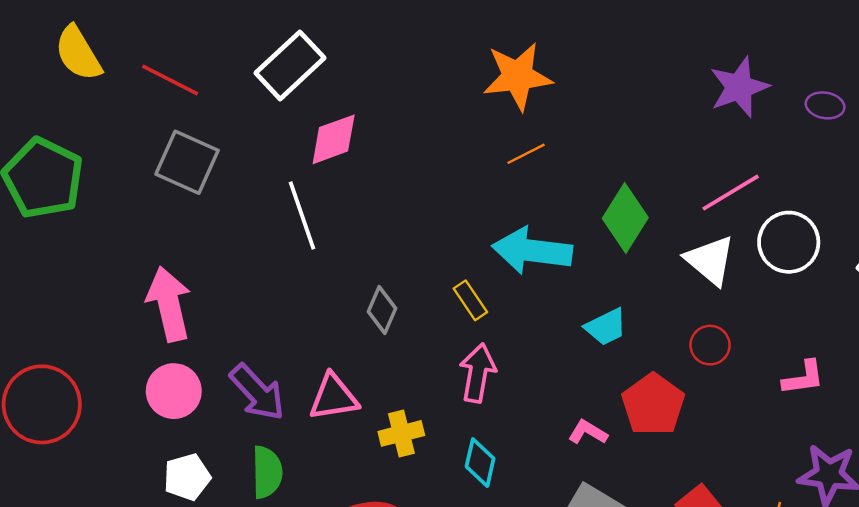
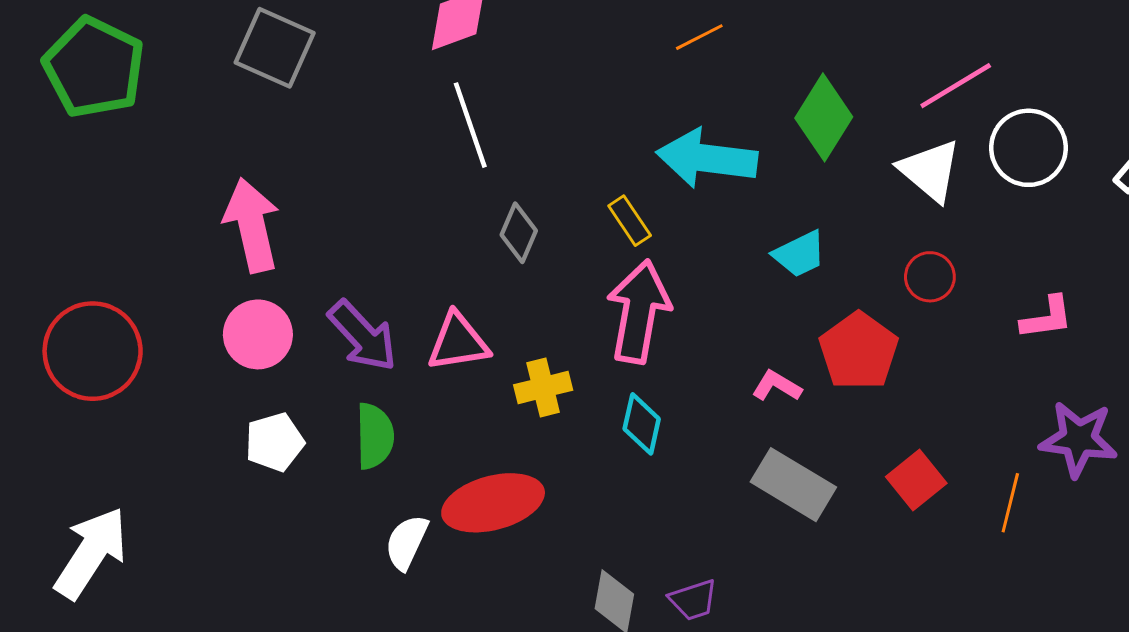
white line: (302, 216) -> (470, 125), moved
pink arrow: (478, 373) -> (639, 312), size x1.4

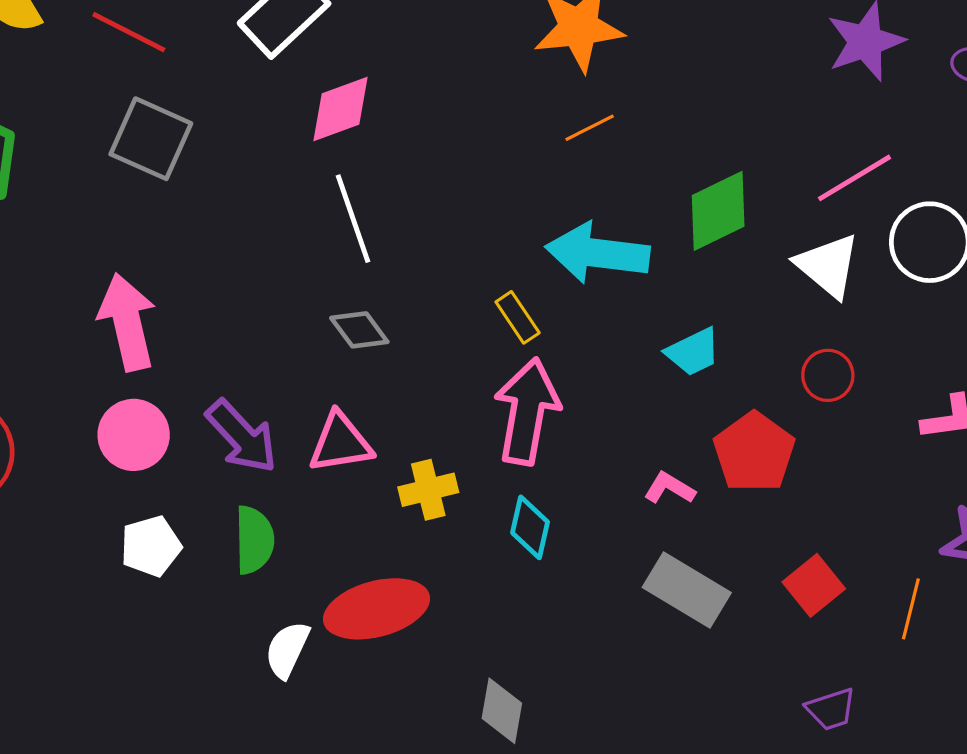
green diamond: (824, 117) -> (718, 211), turned 32
gray diamond: (519, 233) -> (359, 330), moved, turned -60
purple trapezoid: (693, 600) -> (831, 709), moved

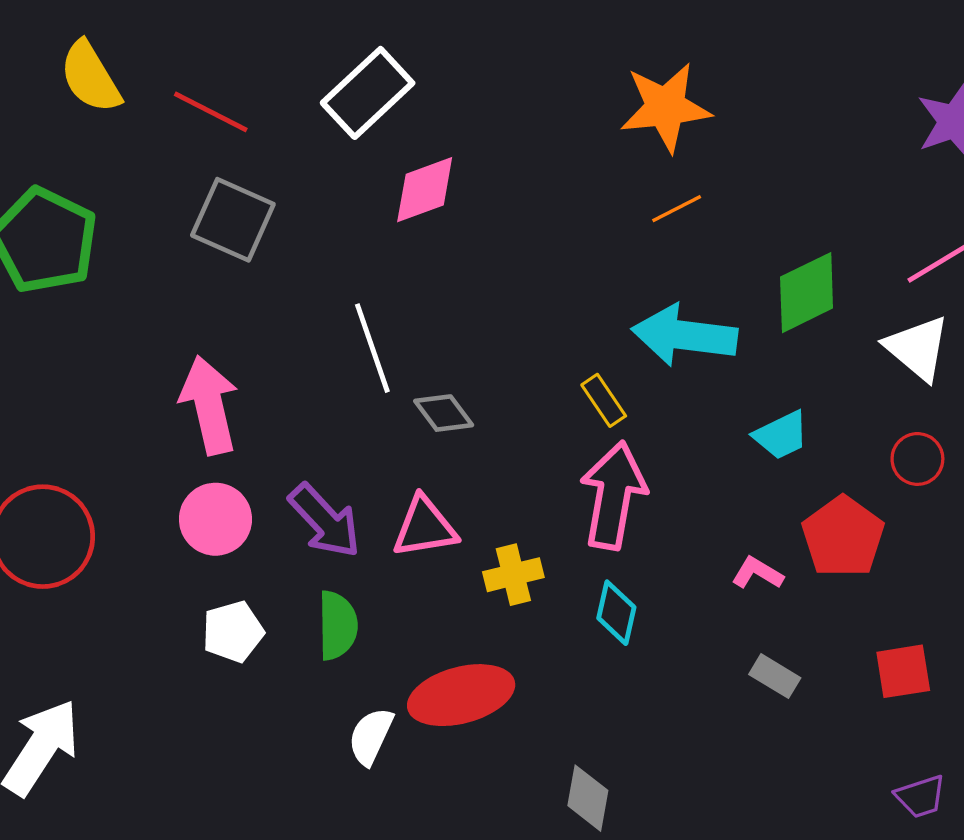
white line: (353, 219) -> (372, 348), moved
red square: (814, 585) -> (903, 671), turned 30
gray rectangle: (687, 590) -> (775, 676), size x0.6

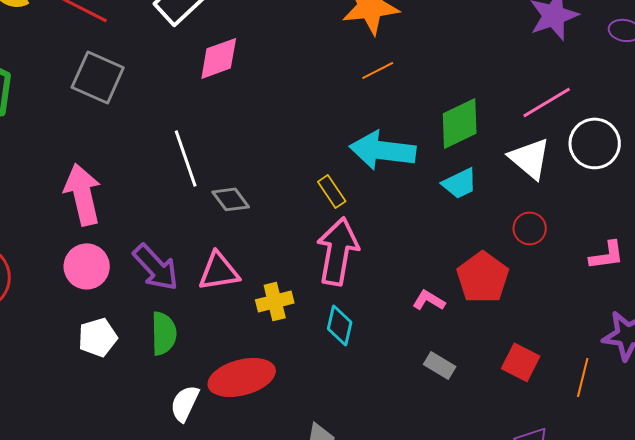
cyan trapezoid: (781, 435) -> (460, 183), moved
red square: (903, 671) -> (521, 362), turned 36

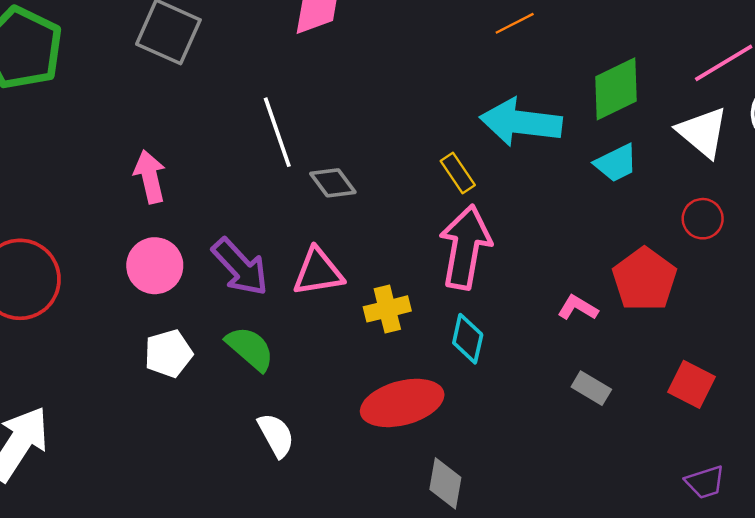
pink arrow: (83, 194) -> (150, 177), size x0.7
green semicircle: (164, 333) -> (250, 349), turned -48
red ellipse: (242, 377) -> (402, 403), moved
white semicircle: (185, 403) -> (276, 435), turned 126

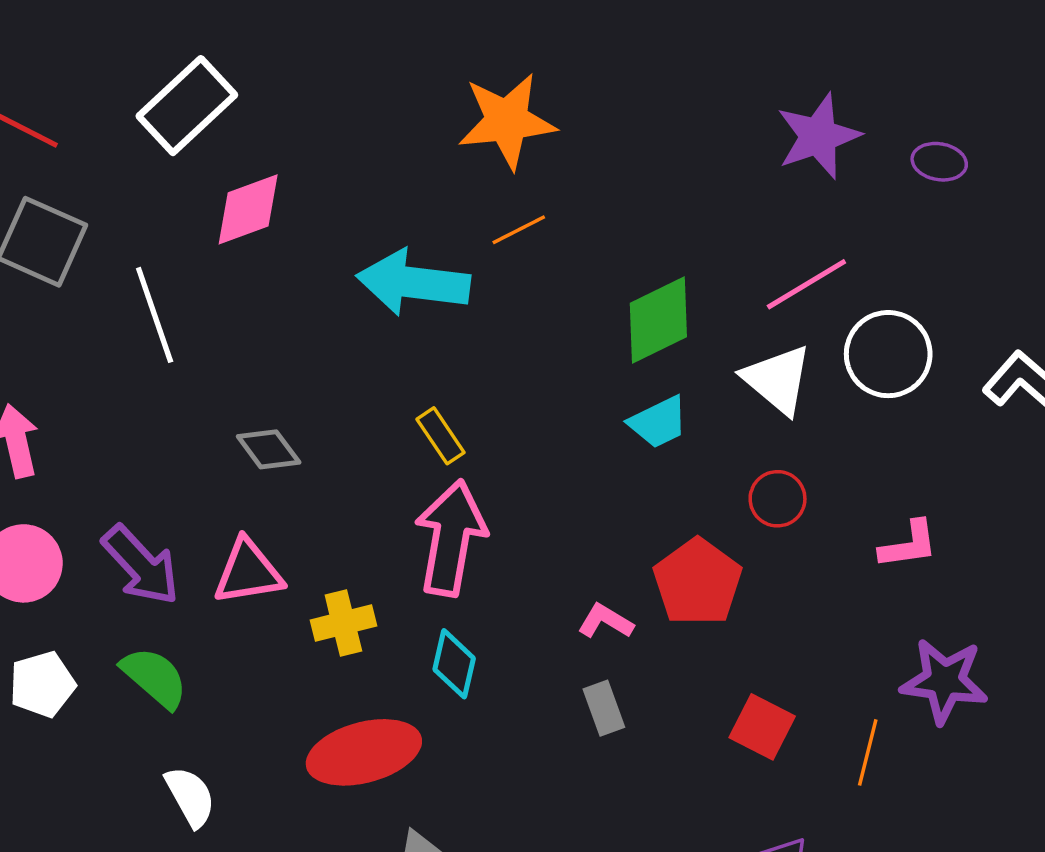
cyan arrow: (521, 122) -> (413, 283), moved
white line: (277, 132) -> (155, 315), moved
gray rectangle: (591, 388) -> (604, 708), moved, turned 39

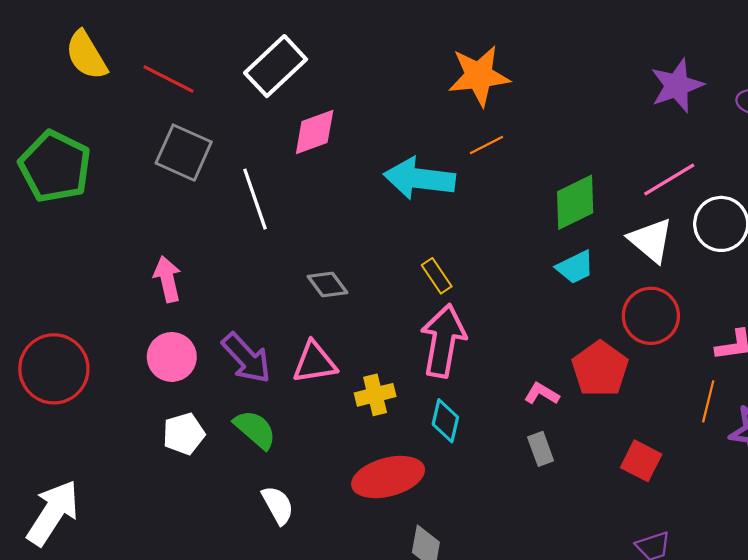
red circle: (778, 499) -> (651, 316), size x1.6
orange line: (868, 752) -> (708, 401), moved

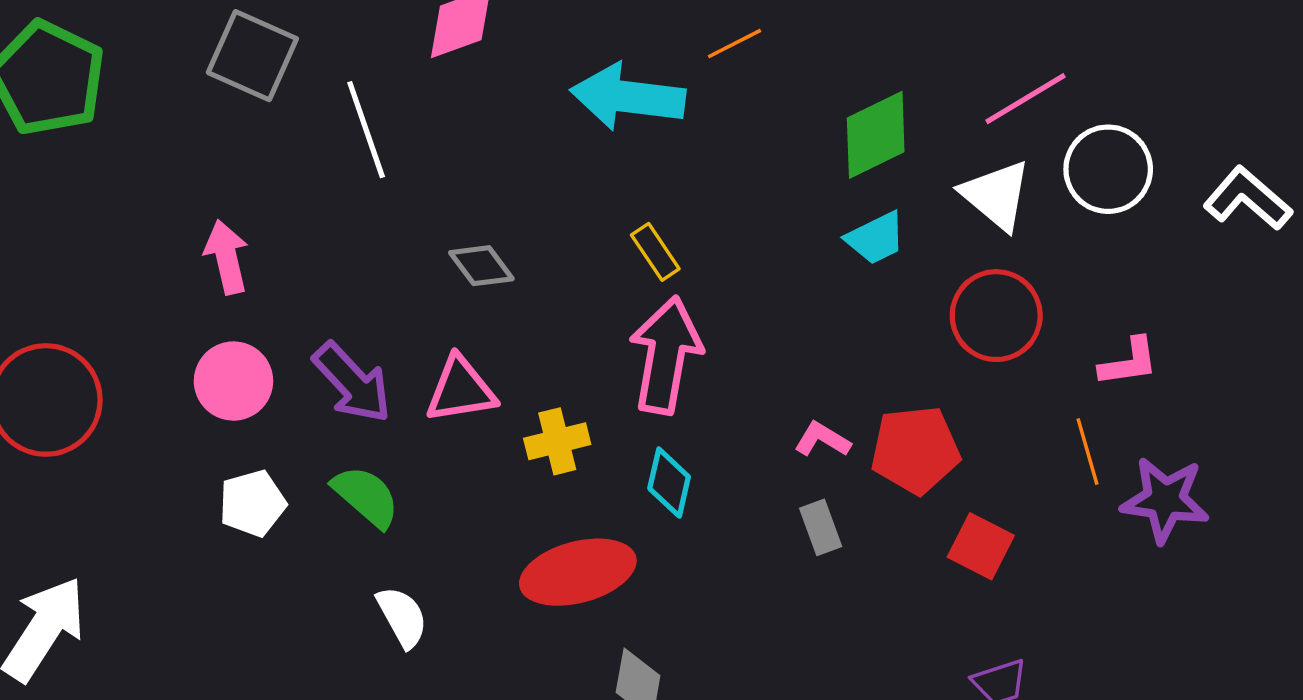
red pentagon: (600, 369) -> (915, 450), moved, turned 30
orange line: (708, 401) -> (1087, 452), turned -30

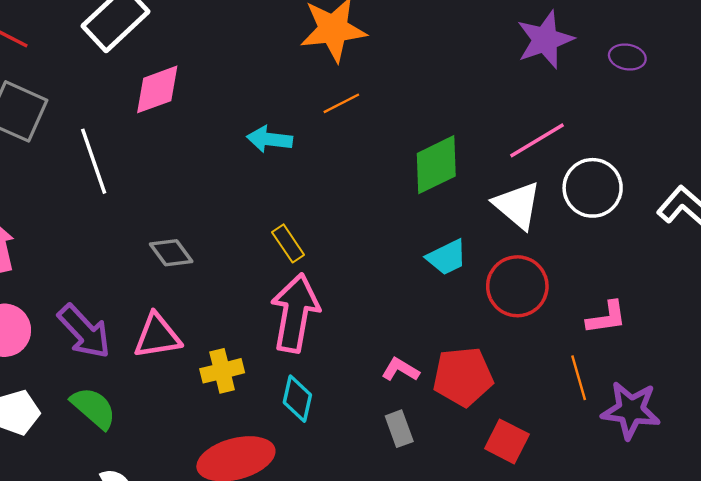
cyan arrow: (628, 97) -> (270, 139), size x0.6
cyan trapezoid: (876, 238) -> (447, 257), moved

